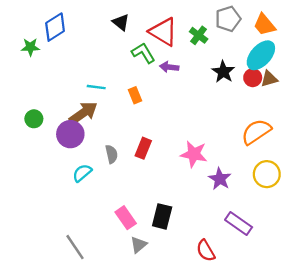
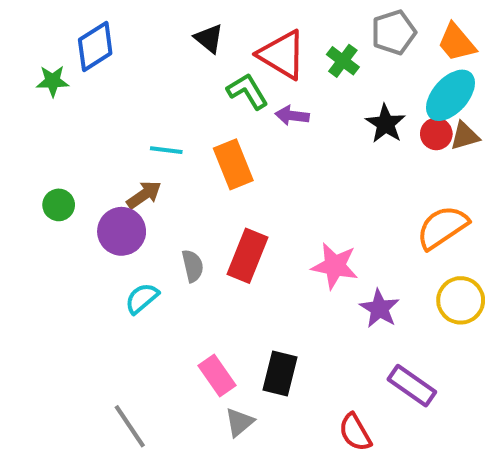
orange rectangle: (135, 95) -> (233, 164), size x1.6
brown arrow: (83, 113) -> (144, 195), size x0.7
red rectangle: (143, 148) -> (247, 256), size x1.4

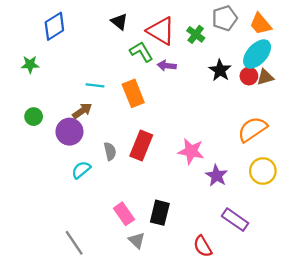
green star: (53, 81) -> (30, 64), moved
gray triangle: (239, 422) -> (137, 240), turned -36

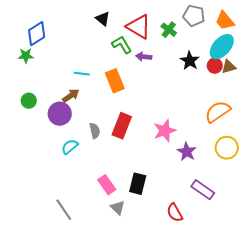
gray pentagon: (225, 18) -> (194, 16), turned 30
blue diamond: (54, 26) -> (37, 34), moved
pink star: (191, 151) -> (165, 131), turned -30

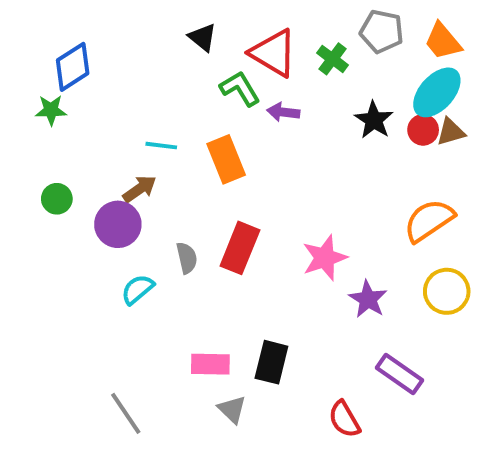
pink rectangle: (107, 185) -> (210, 364), turned -54

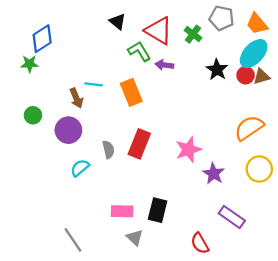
brown arrow: (140, 189) -> (76, 98), moved, turned 102

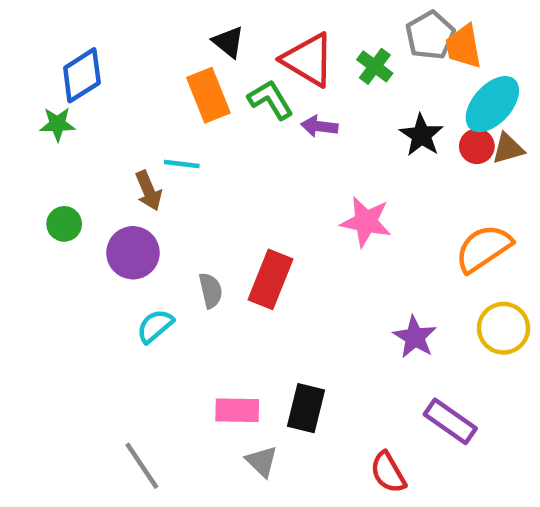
gray pentagon: (222, 18) -> (430, 35), turned 30
orange trapezoid: (257, 24) -> (464, 46), moved, turned 30
orange rectangle: (131, 92) -> (208, 95), moved
pink star: (188, 150) -> (366, 222), moved, turned 30

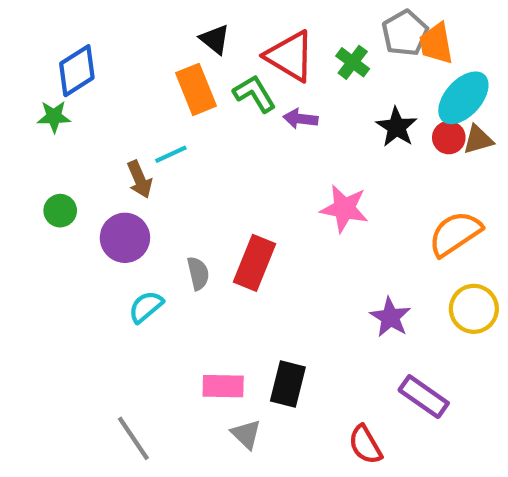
cyan line: (182, 164) -> (171, 154), turned -32

